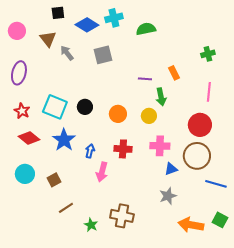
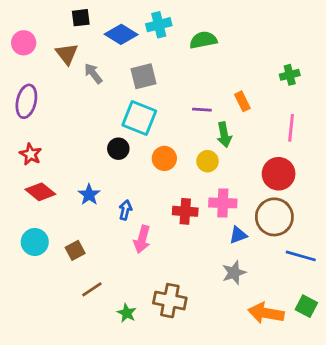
cyan square: (55, 107) -> (139, 118), moved
blue star: (64, 140) -> (89, 195), size x0.7
red cross: (123, 149) -> (185, 211), moved

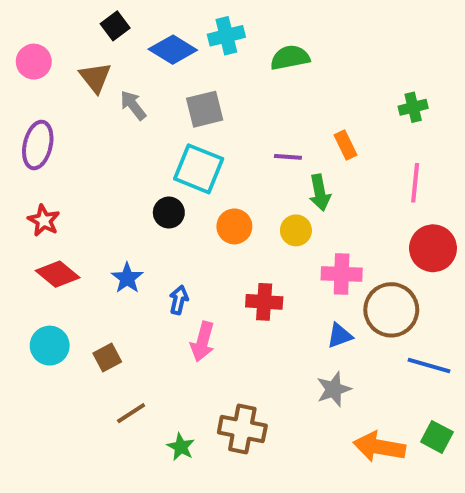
black square: (81, 18) -> (115, 26), turned -30
red circle: (279, 174) -> (433, 248), moved
pink cross: (223, 203) -> (342, 274), moved

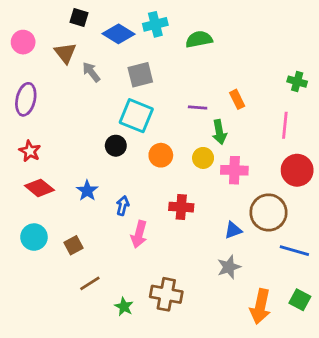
black square: (115, 26) -> (79, 18), turned -36
green cross: (413, 107) -> (297, 82), moved, turned 30
pink cross: (342, 274) -> (234, 170), moved
orange arrow: (379, 447) -> (260, 307), turned -88

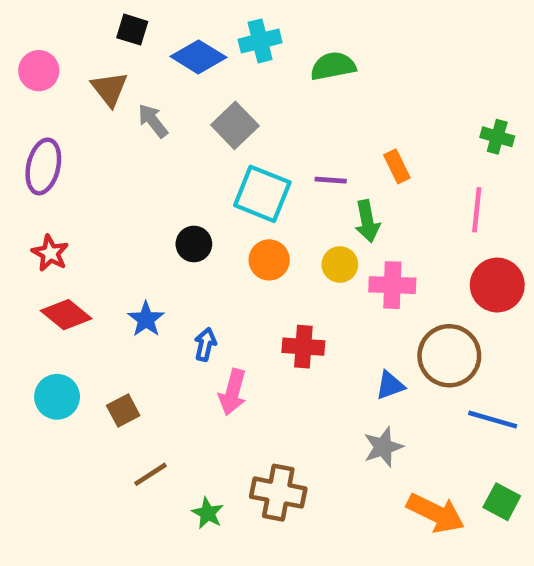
gray square: (140, 75) -> (235, 125), turned -30
cyan square: (136, 116) -> (262, 194), moved
orange arrow: (260, 307) -> (436, 513), turned -76

